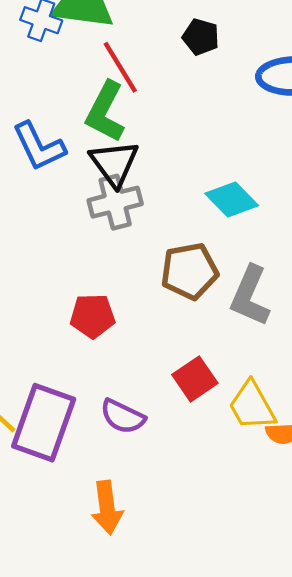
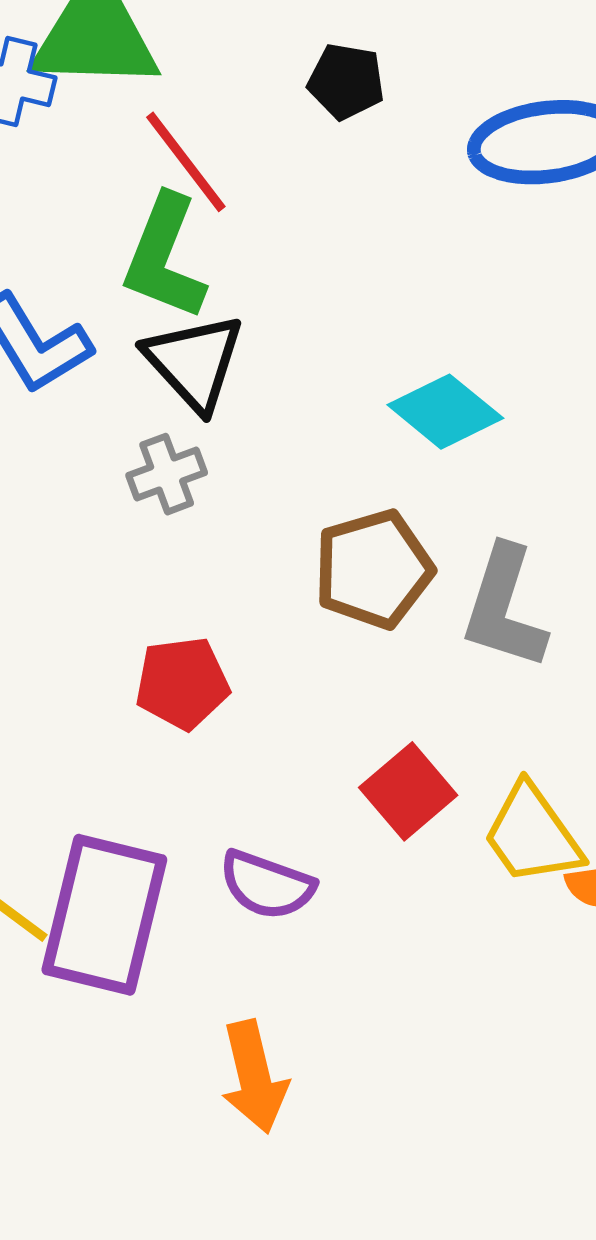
gray cross: (115, 202) -> (167, 474), moved, size x0.7

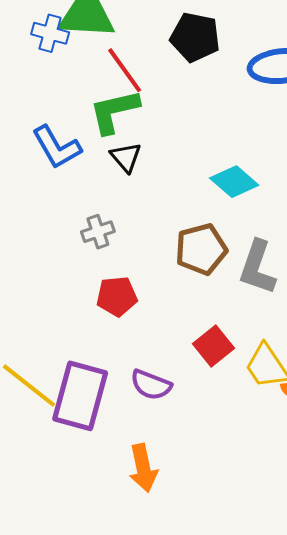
black pentagon: (346, 81) -> (195, 37), size x1.5
green L-shape: (164, 257) -> (114, 111), turned 54
black triangle: (194, 362) -> (126, 157), size x0.7
gray cross: (167, 474) -> (98, 232), moved

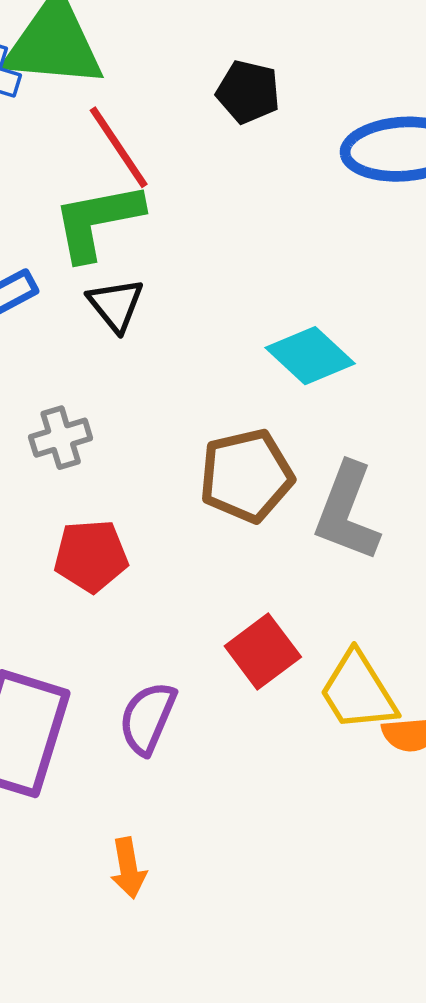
black pentagon: (195, 37) -> (248, 92), size x0.7
purple semicircle: (151, 385) -> (148, 718), turned 90
orange arrow: (143, 468) -> (128, 868), size x0.7

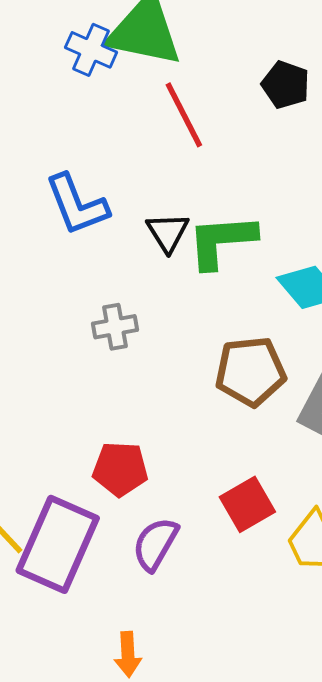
green L-shape: (97, 221) -> (222, 241), moved
red pentagon: (91, 556) -> (120, 469), moved

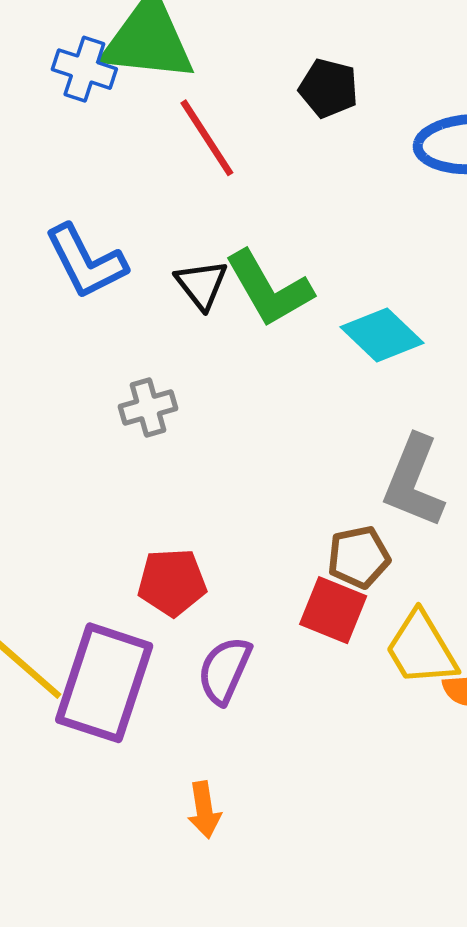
green L-shape: (222, 241) -> (269, 289), turned -110
brown pentagon: (250, 371) -> (359, 557), moved, size x0.7
red square: (247, 504) -> (333, 610), turned -32

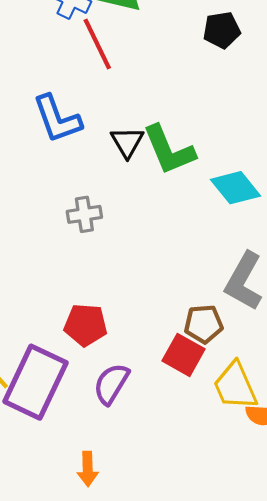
black pentagon: (329, 88) -> (222, 30), turned -30
red line: (207, 138) -> (97, 44), moved

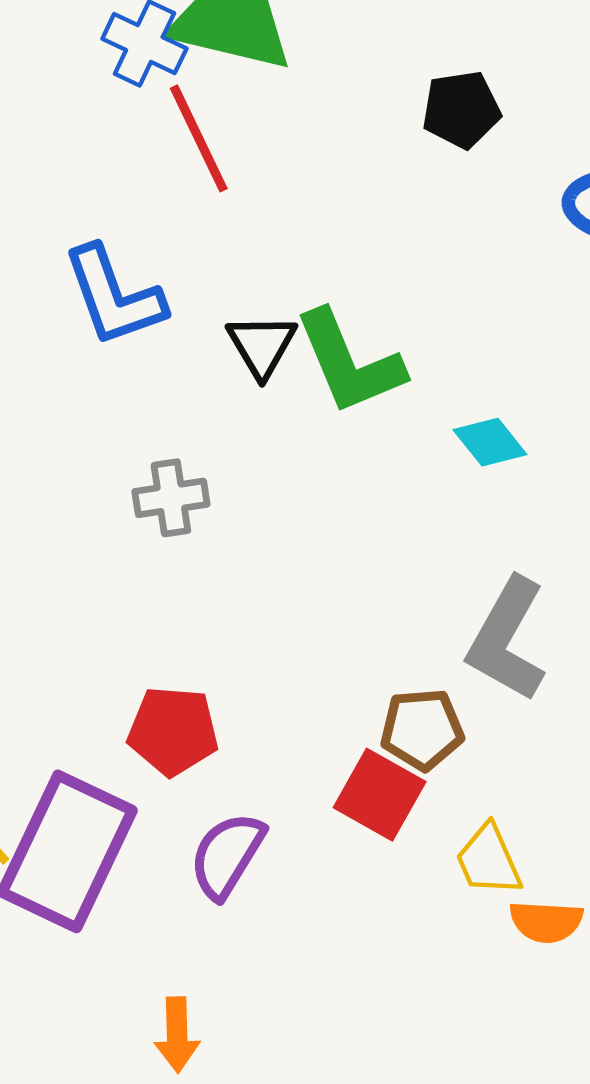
cyan diamond: (236, 188) -> (490, 442), size x0.7
yellow trapezoid: (235, 386) -> (489, 860), size x0.7

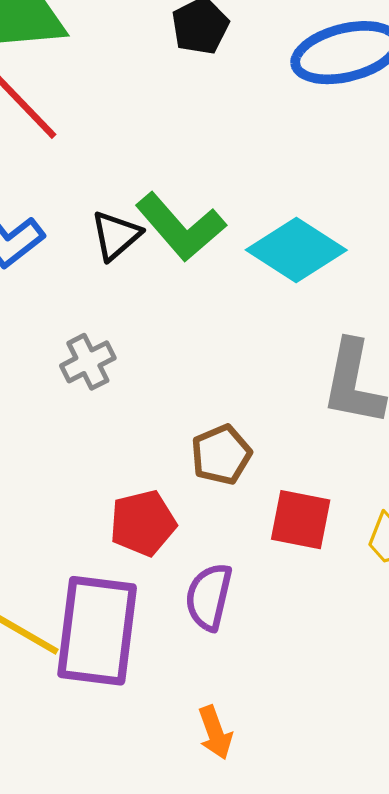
black triangle: (262, 346) -> (116, 235), turned 38
cyan diamond: (490, 442) -> (296, 250), size x1.8
brown pentagon: (422, 729) -> (221, 455), moved

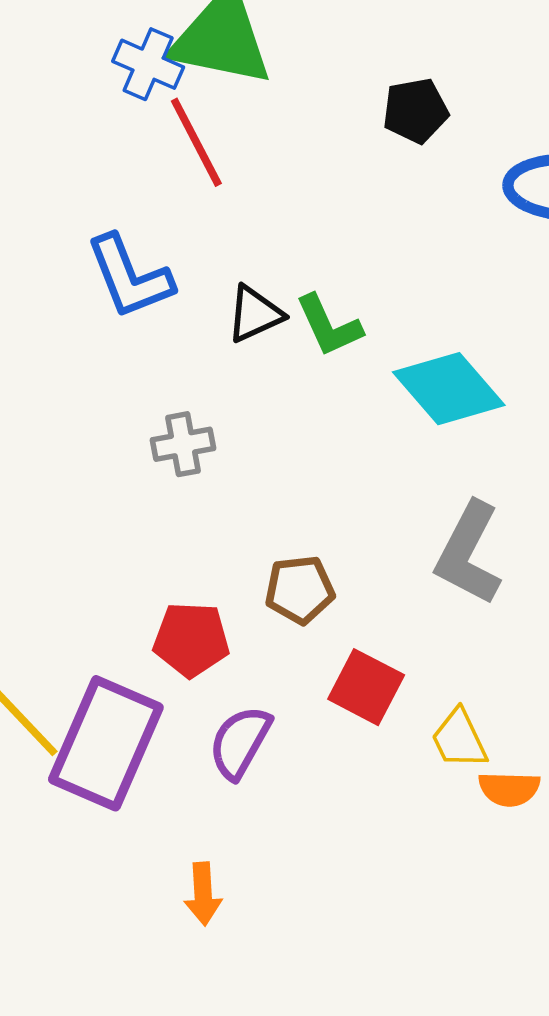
green L-shape: (181, 227) -> (329, 326), size x0.7

